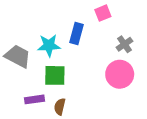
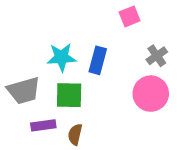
blue rectangle: (76, 33) -> (98, 60), moved
gray trapezoid: (18, 56) -> (24, 91), moved, turned 136

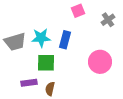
pink square: (130, 16) -> (78, 11), moved
gray cross: (157, 56) -> (108, 20), moved
gray trapezoid: (24, 91) -> (15, 42), moved

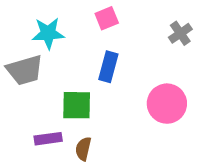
pink square: (78, 11) -> (107, 18), moved
cyan star: (41, 38) -> (48, 33), moved

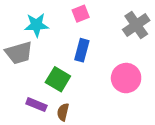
gray cross: (180, 33) -> (136, 25), size x1.5
green square: (77, 105) -> (58, 79), turned 30
purple rectangle: (48, 139) -> (36, 105), turned 30

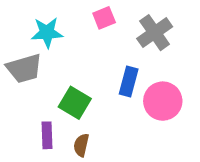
gray cross: (136, 25) -> (155, 33), moved
blue rectangle: (82, 50) -> (129, 81), moved
purple rectangle: (36, 105) -> (47, 135), turned 66

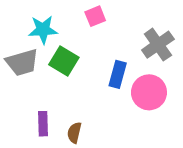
gray cross: (155, 33) -> (158, 45), moved
green square: (75, 103) -> (64, 61), moved

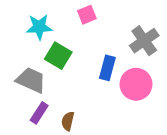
gray trapezoid: (22, 62) -> (31, 80), moved, turned -140
purple rectangle: (43, 124) -> (39, 113), turned 35

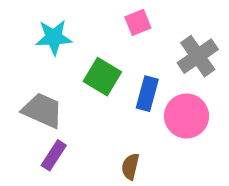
pink square: (87, 15) -> (138, 22), moved
green square: (58, 56) -> (102, 77), moved
brown semicircle: (68, 121) -> (130, 167), moved

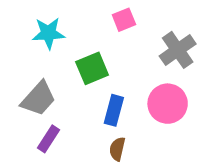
green square: (102, 77) -> (92, 68), turned 36
blue rectangle: (147, 94) -> (114, 110), moved
gray trapezoid: (42, 110) -> (38, 99), turned 108

